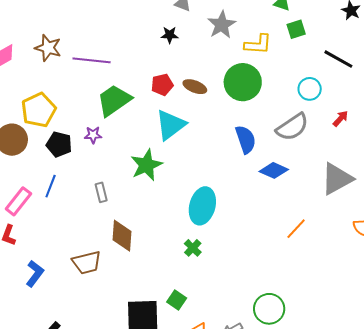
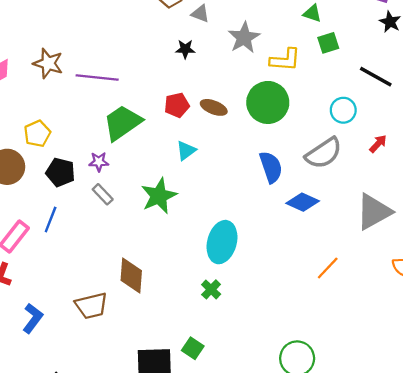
yellow pentagon: (39, 110) -> (37, 134), size x0.7
cyan triangle: (170, 125) -> (186, 151), size x0.6
gray rectangle: (101, 192) -> (103, 194), moved, turned -30

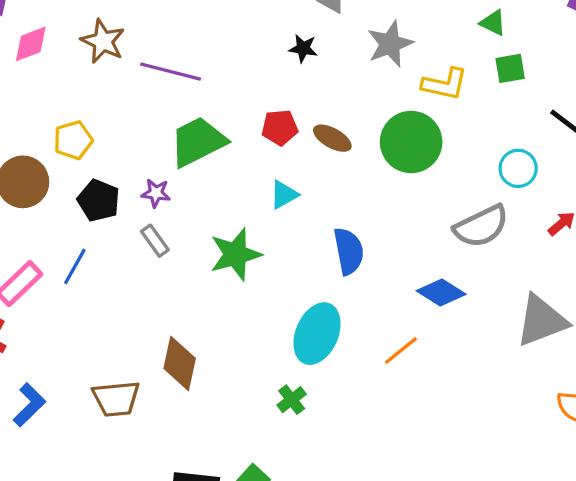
blue semicircle: (271, 167) -> (349, 251), moved
orange line: (328, 268) -> (401, 350), moved

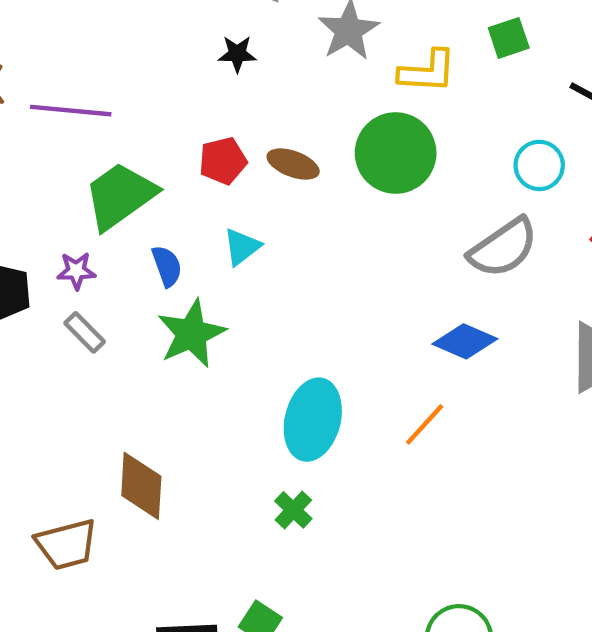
blue semicircle: (349, 251) -> (167, 266), moved, size x0.7

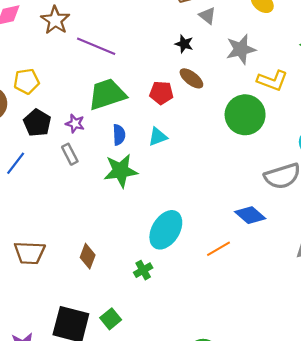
brown ellipse: (293, 164) -> (191, 78), moved
brown diamond: (141, 486) -> (88, 256), moved, size x0.7

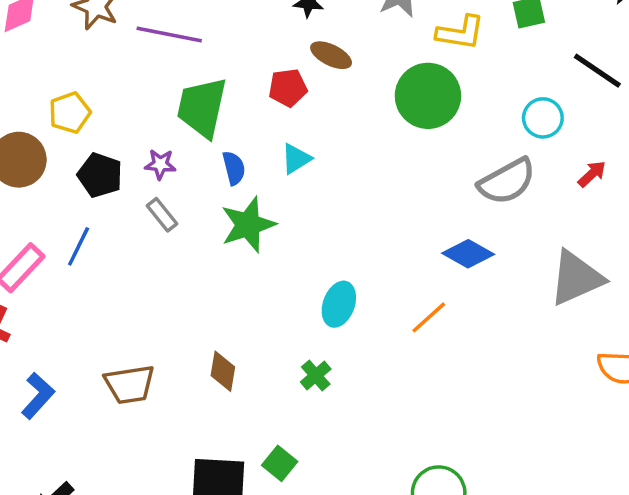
green trapezoid: (107, 94) -> (202, 107), turned -48
cyan ellipse: (166, 230) -> (339, 304), size x0.7

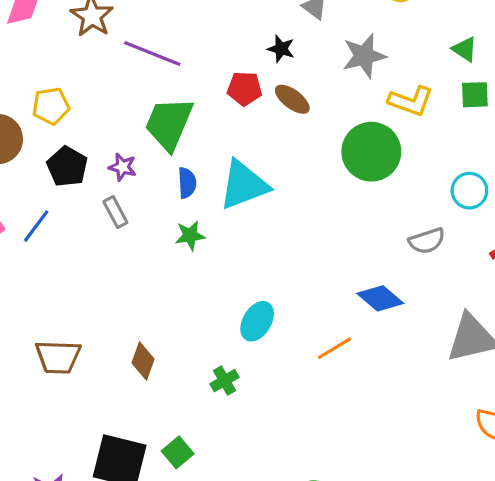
red pentagon: (288, 88) -> (245, 89), moved
cyan triangle: (296, 159) -> (244, 185), size x1.8
gray semicircle: (507, 181) -> (427, 241), size x0.7
green star: (248, 225) -> (190, 235), size x0.6

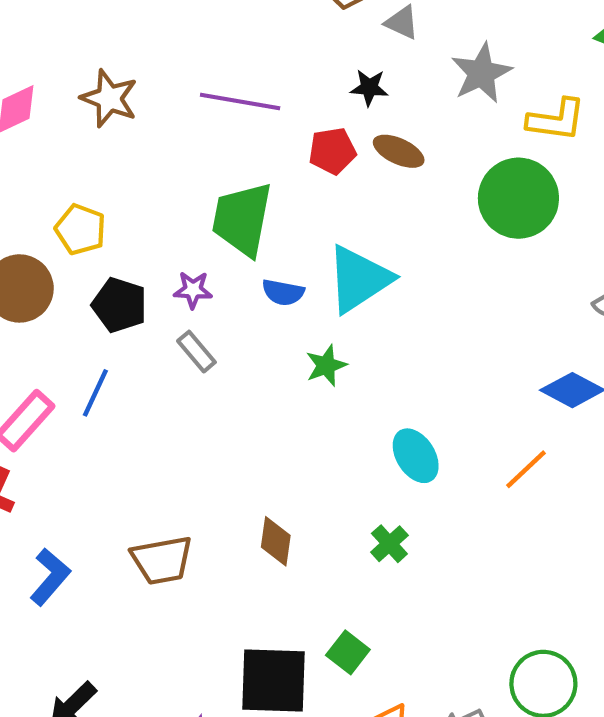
purple line: (152, 54) -> (240, 101), moved
yellow pentagon: (51, 106) -> (80, 229), turned -30
blue semicircle: (187, 183) -> (283, 292), turned 116
green star: (190, 235) -> (326, 365), moved
cyan ellipse: (257, 321) -> (416, 456), turned -51

